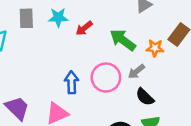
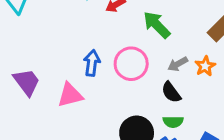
orange star: (155, 48) -> (205, 66), moved, turned 30
gray arrow: (136, 72) -> (178, 64), moved

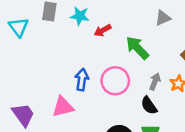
gray arrow: (178, 64) -> (155, 82), turned 140
purple trapezoid: (27, 82) -> (23, 115), moved

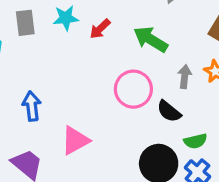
blue arrow: (82, 80) -> (32, 106), moved
black semicircle: (149, 106) -> (169, 111), moved

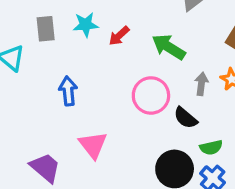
blue arrow: (32, 106) -> (68, 91), moved
pink triangle: (75, 140) -> (93, 145), turned -40

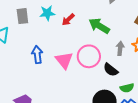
pink triangle: (93, 145) -> (64, 60), moved

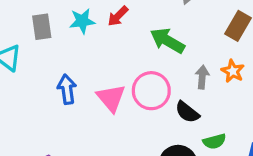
red arrow: (68, 20) -> (118, 16), moved

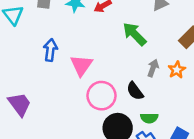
pink circle: (151, 91) -> (101, 96), moved

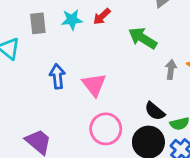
black semicircle: (135, 91) -> (155, 111), moved
pink circle: (101, 96) -> (106, 129), moved

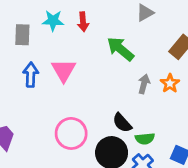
red arrow: (102, 16) -> (83, 22), turned -60
gray rectangle: (38, 23) -> (22, 35), moved
pink triangle: (94, 85) -> (64, 70), moved

